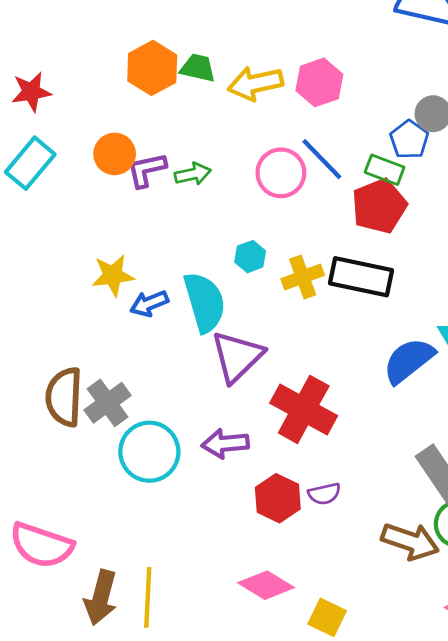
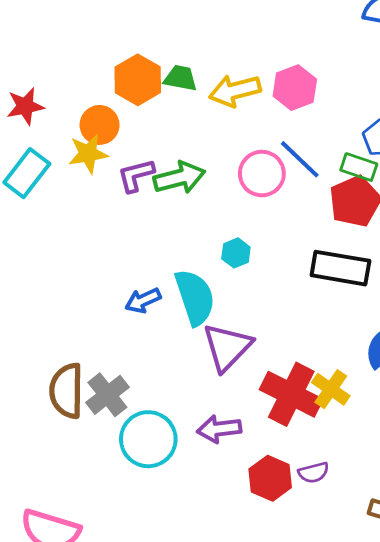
orange circle: (115, 154) -> (100, 125), moved
green arrow: (193, 174) -> (179, 178), size x1.5
yellow star: (113, 275) -> (88, 154), moved
yellow cross: (303, 277) -> (331, 389), moved, turned -33

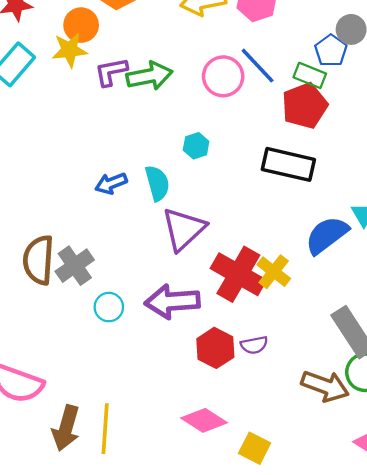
cyan semicircle: (195, 297) -> (157, 183), size x0.7
purple arrow: (219, 429) -> (172, 301), size x1.4
cyan circle: (148, 439) -> (109, 307), size x0.6

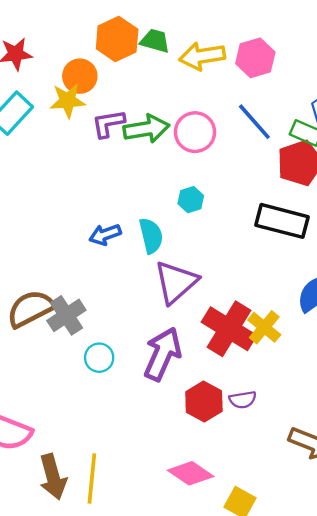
pink circle: (223, 76) -> (195, 132), moved
brown semicircle: (39, 260) -> (31, 309), turned 57
purple arrow: (172, 301) -> (163, 354), turned 116
brown arrow: (66, 428) -> (53, 477), turned -33

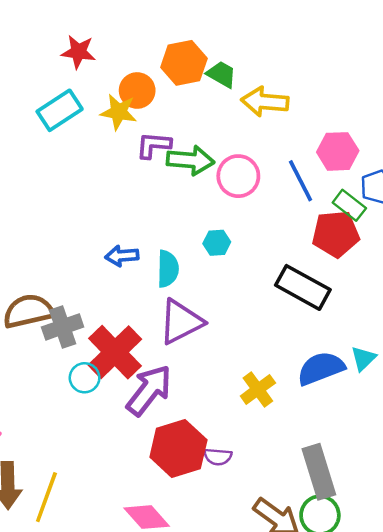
pink hexagon: (255, 58) -> (338, 151), moved
red cross: (229, 329) -> (115, 352), moved
red hexagon: (204, 401) -> (178, 448), size x1.4

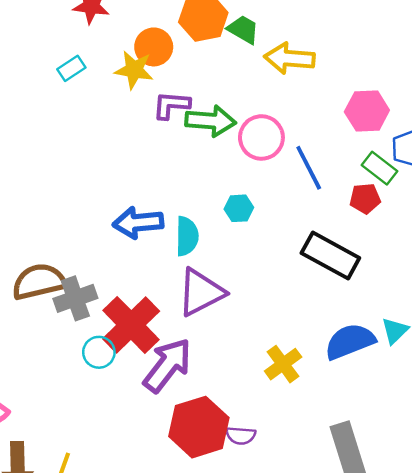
cyan rectangle: (60, 110) -> (71, 68), size x0.6
blue line: (300, 181) -> (309, 168), moved
red pentagon: (336, 234) -> (365, 198), size x0.6
blue arrow: (122, 256) -> (138, 223), size x1.4

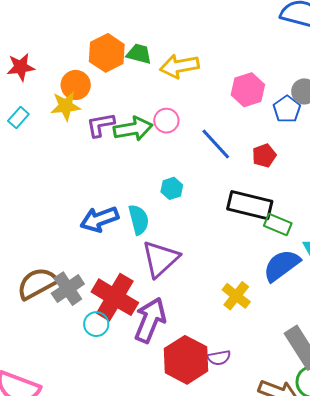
pink circle: (261, 137) -> (166, 121), moved, size x0.7
green rectangle: (379, 168) -> (278, 225), moved

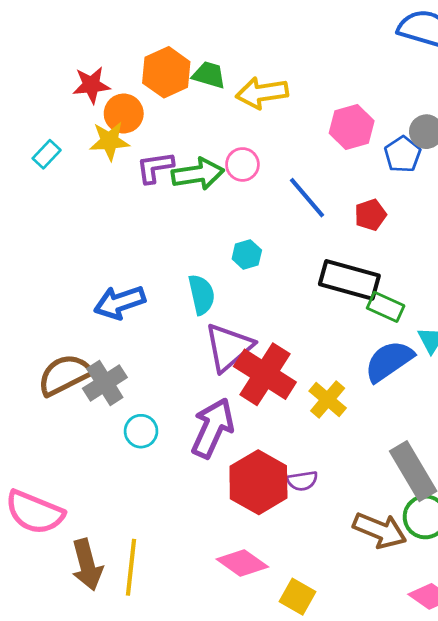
red star: (21, 67) -> (91, 85), moved
blue arrow: (99, 219) -> (120, 302), moved
red cross: (115, 297) -> (265, 374), moved

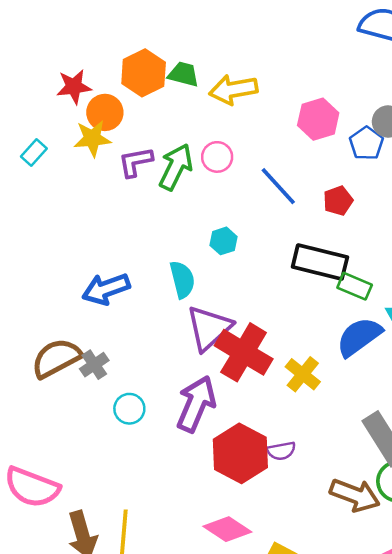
green arrow: (198, 174) -> (176, 167), turned -54
gray cross: (105, 383) -> (94, 365), size x0.7

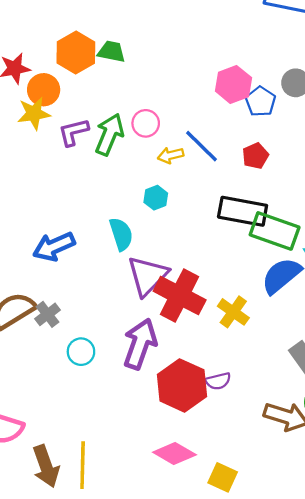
yellow arrow: (233, 90) -> (171, 155), moved, size x0.6
blue pentagon: (366, 143) -> (261, 102), moved
green rectangle: (355, 286) -> (275, 231), size x1.6

